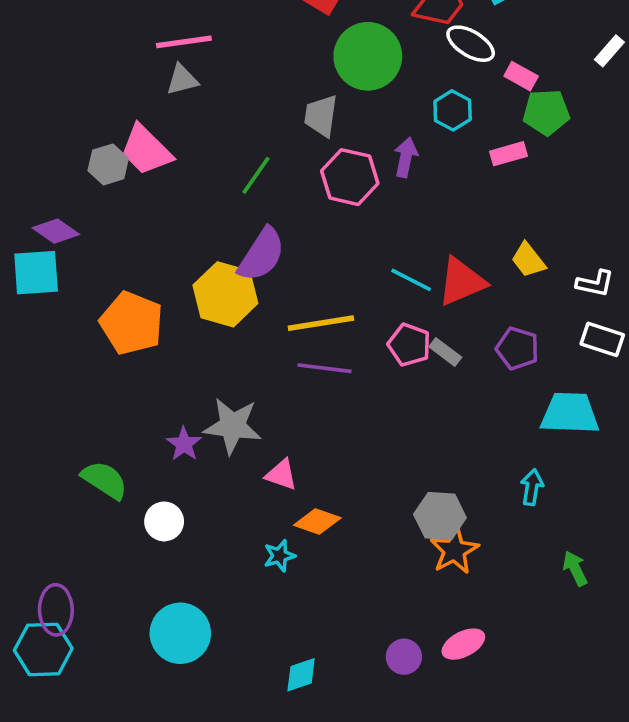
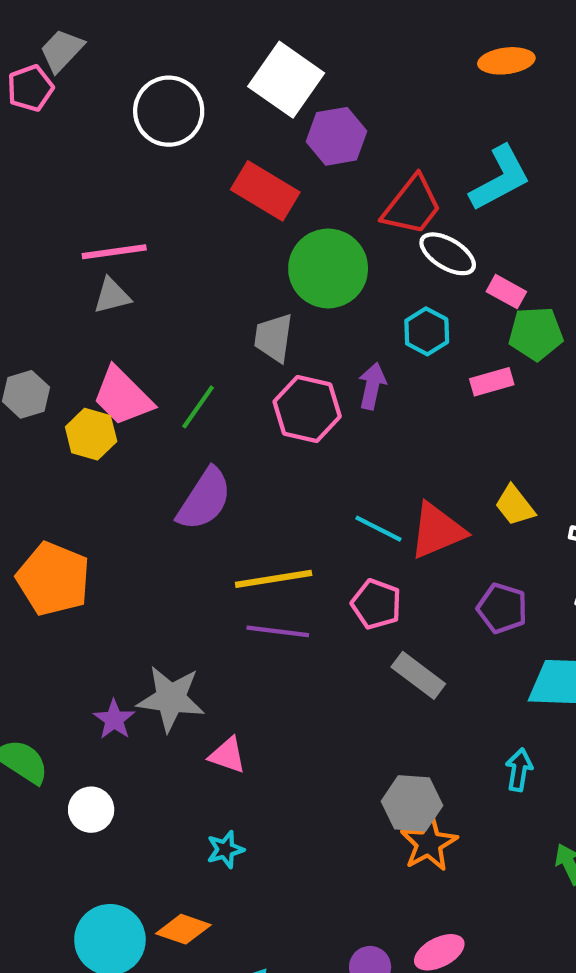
pink trapezoid: (146, 150) -> (123, 396), moved
yellow hexagon: (225, 294) -> (91, 434), moved, size x0.7
gray rectangle: (445, 352) -> (418, 675), moved, size x1.4
orange diamond: (317, 521) -> (183, 929), moved

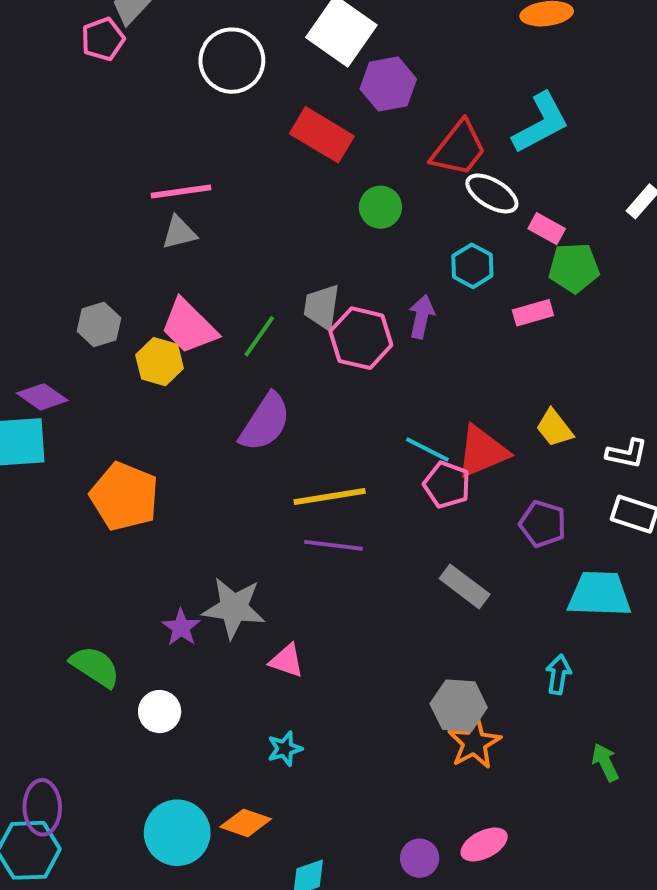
green circle: (328, 268) -> (380, 207), size x0.6
gray trapezoid: (274, 338) -> (322, 307), moved
pink pentagon: (376, 604) -> (447, 485), moved

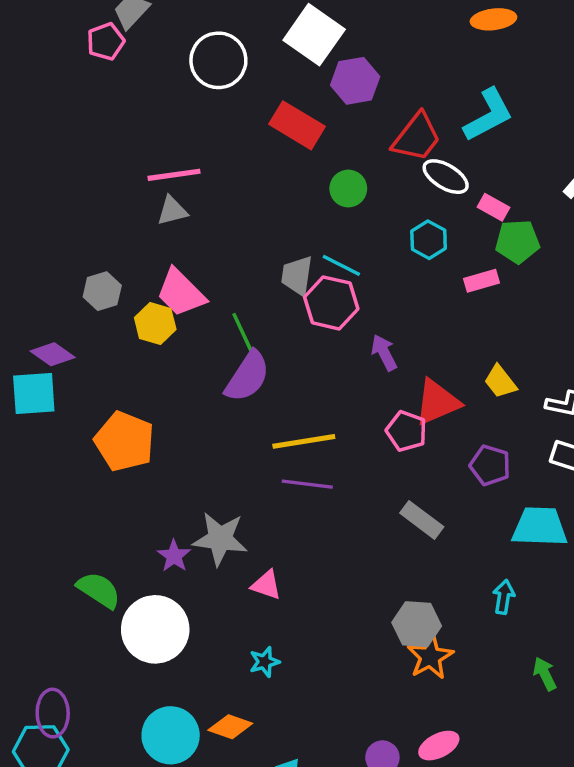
purple arrow: (422, 317) -> (384, 353), moved, turned -39
green line: (259, 336) -> (242, 332), moved, turned -60
cyan line: (427, 450) -> (341, 265), moved
white circle: (160, 712) -> (155, 629), size x1.8

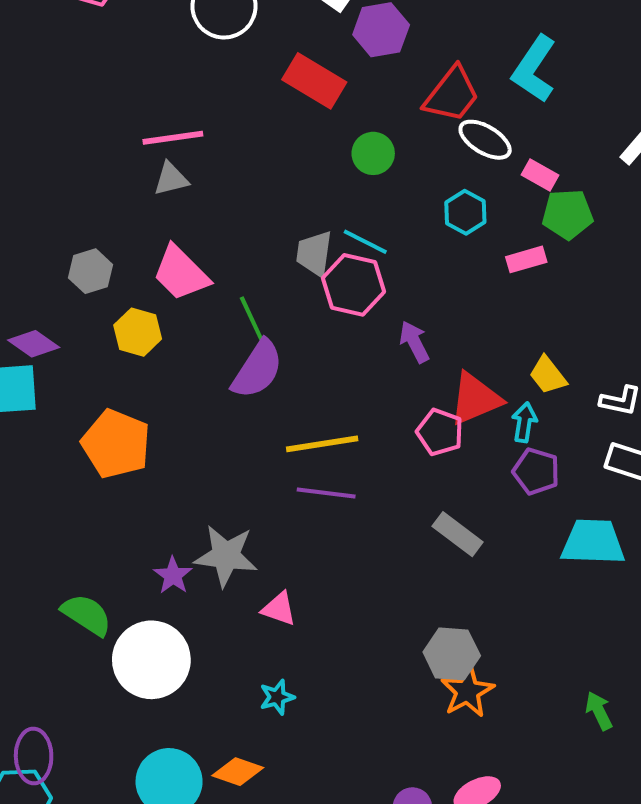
cyan L-shape: (488, 115) -> (534, 69), turned 152
yellow hexagon: (155, 323) -> (138, 332), moved
cyan arrow: (504, 597) -> (524, 422), moved

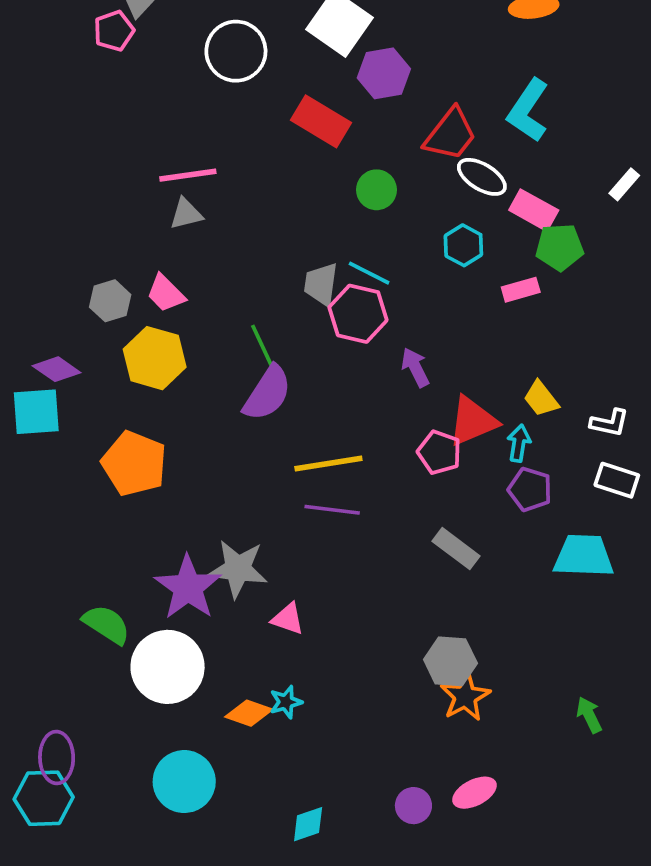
pink rectangle: (540, 175) -> (534, 210), size x1.4
pink trapezoid: (181, 273) -> (166, 293), moved, size x0.7
yellow hexagon: (138, 332) -> (155, 358), size x1.4
purple star: (173, 575) -> (188, 587), size x1.8
orange diamond: (238, 772) -> (249, 713), moved

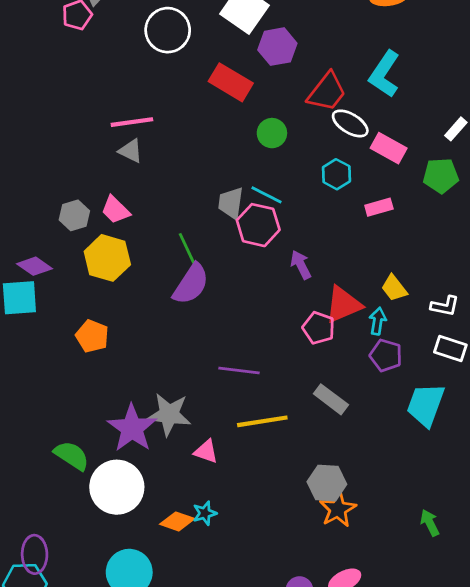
gray triangle: (186, 214) -> (131, 151), turned 40
green pentagon: (560, 247) -> (441, 176), moved
orange pentagon: (134, 463) -> (92, 336), size x0.7
yellow line: (328, 463) -> (262, 421), moved
cyan trapezoid: (584, 556) -> (426, 405), turned -72

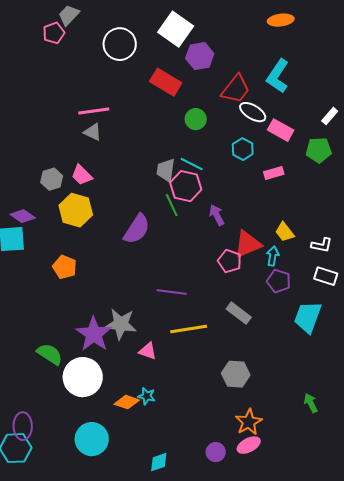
green line: (187, 248) -> (172, 205), moved
orange star: (338, 509) -> (249, 422), moved
cyan star: (205, 513) -> (147, 396), turned 30

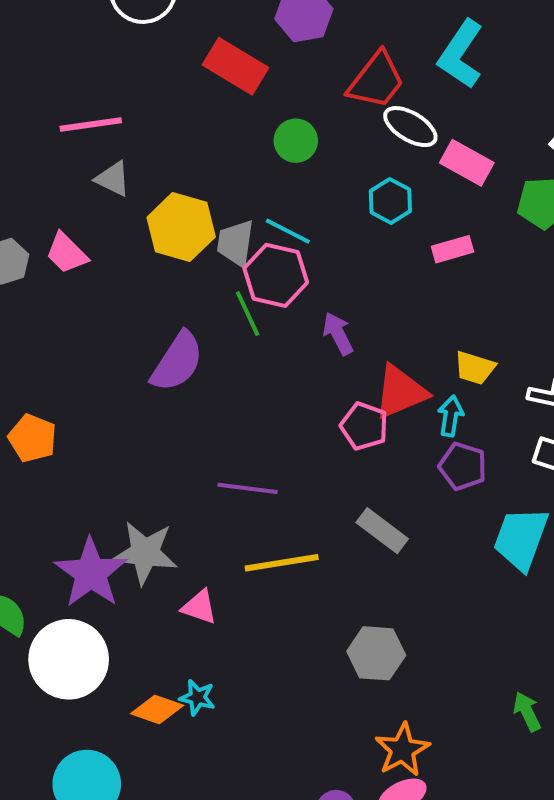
gray triangle: (93, 132) -> (113, 179), moved
yellow hexagon: (76, 210) -> (181, 227), moved
yellow trapezoid: (285, 232) -> (475, 368), turned -35

